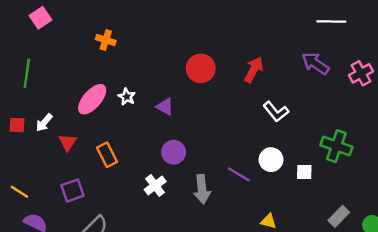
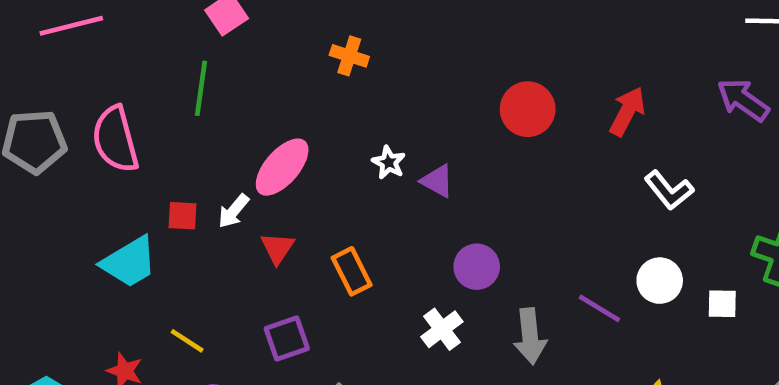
green line: (27, 73) -> (201, 88), moved
pink ellipse: (92, 99) -> (282, 167), moved
purple triangle: (165, 107) -> (437, 181), moved

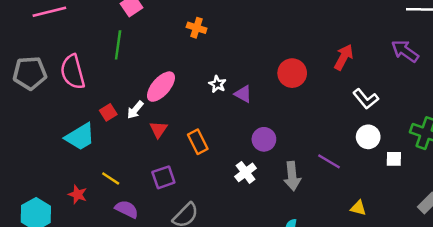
red circle: (528, 109) -> (292, 73), moved
red square: (183, 216) -> (108, 112), turned -35
white circle: (660, 281) -> (368, 137), moved

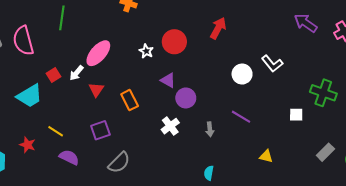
red arrow: (344, 57) -> (218, 28), moved
red circle: (292, 73) -> (174, 42), moved
purple triangle: (243, 94) -> (168, 80), moved
white circle: (368, 137) -> (242, 74), moved
gray arrow: (292, 176) -> (210, 129), size x0.6

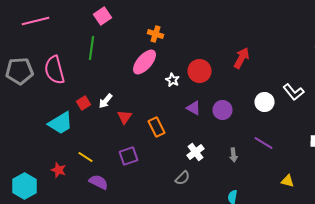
pink ellipse: (98, 53) -> (144, 62), moved
purple circle: (186, 98) -> (222, 110), moved
gray semicircle: (119, 163) -> (182, 178), moved, size x0.7

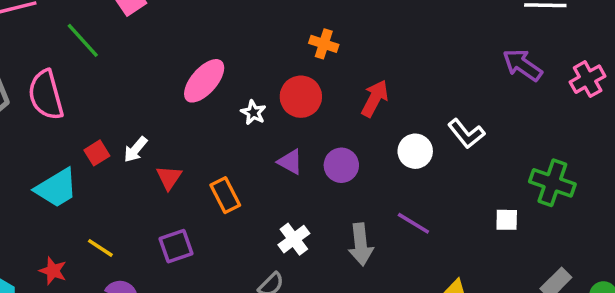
orange cross: (156, 34) -> (324, 44), moved
green line: (92, 48) -> (83, 40), moved, turned -50
red arrow: (242, 58) -> (375, 98), moved
gray arrow: (234, 155) -> (361, 244), size x1.6

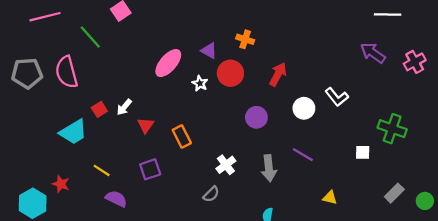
purple triangle: (290, 162) -> (209, 51), moved
red star: (53, 271) -> (61, 184), moved

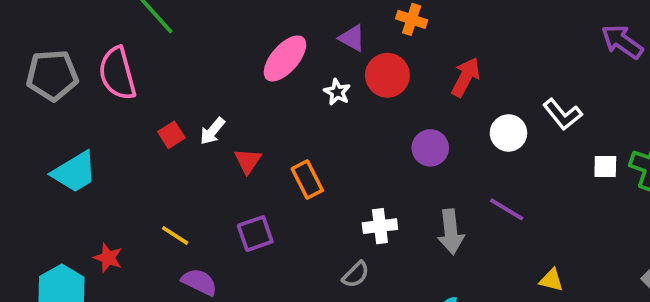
cyan trapezoid: (73, 132) -> (74, 172), moved
white square: (363, 152) -> (605, 167), moved
white cross: (226, 165) -> (380, 226), turned 30

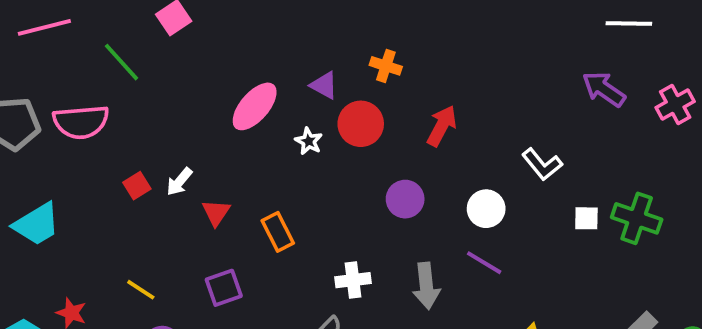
pink semicircle: (117, 73) -> (81, 122), turned -80
white circle: (508, 133) -> (486, 209), moved

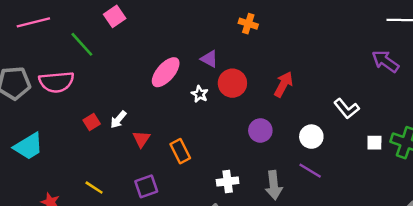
orange cross: (386, 66) -> (248, 24), moved

